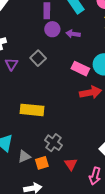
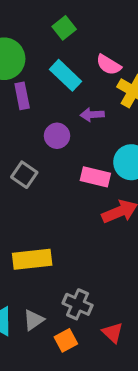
purple circle: (52, 29) -> (57, 136), moved
purple arrow: (73, 34) -> (92, 115), moved
gray triangle: (24, 156) -> (34, 320), moved

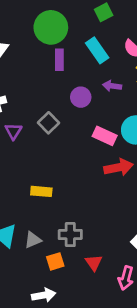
yellow rectangle: (32, 259) -> (41, 191), size x0.7
gray cross: (78, 304) -> (70, 235), turned -35

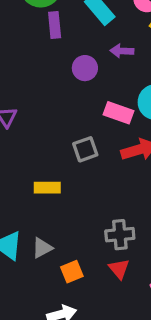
gray square: (48, 123) -> (85, 149), moved, turned 30
gray cross: (70, 235) -> (120, 235), moved

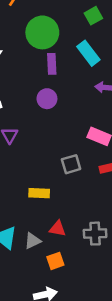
purple circle: (85, 68) -> (47, 99), moved
red triangle: (119, 269) -> (58, 229), moved, turned -42

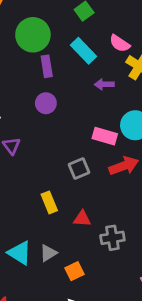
yellow rectangle: (39, 193) -> (49, 202), turned 72
red triangle: (58, 229) -> (82, 219), moved

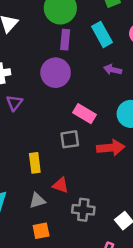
purple circle: (46, 103) -> (56, 73), size x1.5
pink rectangle: (105, 136) -> (84, 114), moved
gray triangle: (48, 253) -> (37, 201), moved

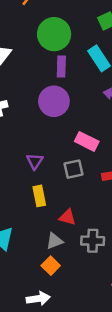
purple triangle: (14, 103) -> (35, 161), moved
gray triangle: (37, 201) -> (54, 241), moved
orange square: (41, 231) -> (51, 266), turned -30

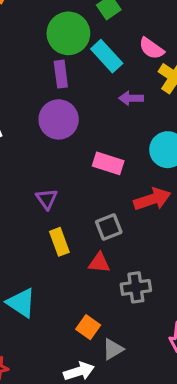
green circle: (54, 34) -> (68, 33), moved
gray square: (73, 169) -> (109, 227), moved
gray triangle: (54, 241) -> (113, 349), moved

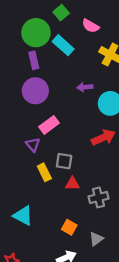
pink semicircle: (151, 48) -> (91, 26), moved
purple arrow: (131, 98) -> (85, 87), moved
pink rectangle: (108, 163) -> (49, 125), moved, turned -48
gray square: (109, 227) -> (64, 161), moved, turned 36
gray triangle: (113, 349) -> (96, 239), moved

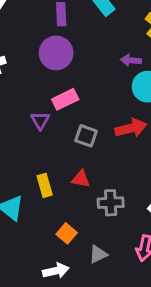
purple arrow: (85, 87) -> (131, 60), moved
gray square: (64, 161) -> (86, 136), moved
yellow rectangle: (44, 172) -> (45, 185), moved

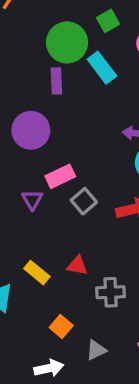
purple circle: (56, 53) -> (31, 130), moved
gray square: (86, 136) -> (84, 201), moved, turned 30
yellow rectangle: (45, 185) -> (37, 273), turned -35

